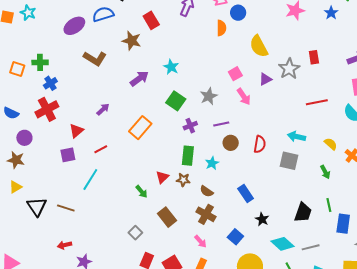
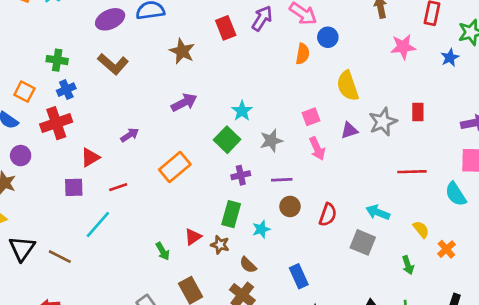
red rectangle: (151, 20) -> (226, 28), moved
brown L-shape: (95, 58) -> (113, 64), moved
cyan star: (171, 67) -> (242, 111), moved
orange square: (17, 69) -> (24, 92), moved

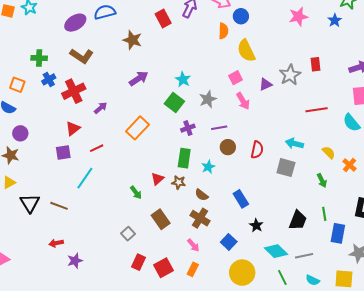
yellow semicircle: (348, 86) -> (246, 51), moved
red cross: (56, 123) -> (74, 91), moved

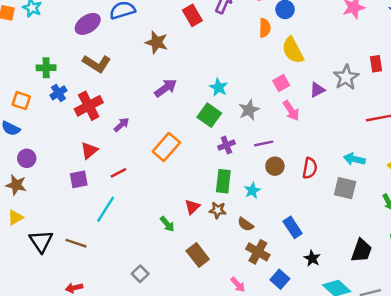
brown cross: (200, 218) -> (258, 252), moved
gray square: (128, 234) -> (140, 274), moved

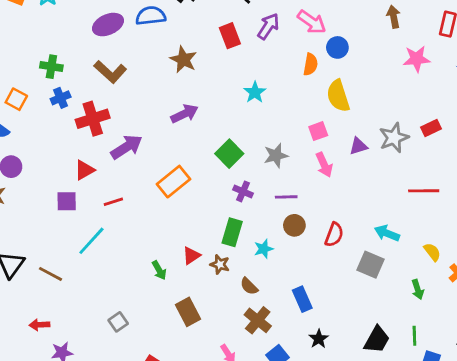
red rectangle: (376, 64) -> (431, 128), turned 63
cyan star: (219, 87) -> (255, 92), moved
purple arrow: (121, 125) -> (127, 147), size x1.6
purple cross: (226, 145) -> (243, 191), turned 35

